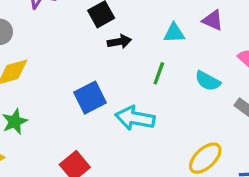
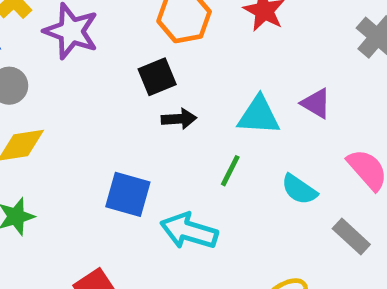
cyan triangle: (174, 33) -> (259, 115), size x1.4
blue square: (90, 98) -> (128, 194), turned 36

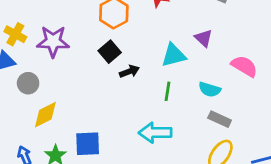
purple triangle: (316, 103) -> (204, 38), turned 30
blue square: (128, 194) -> (88, 144), moved
gray rectangle: (351, 237) -> (220, 119), moved

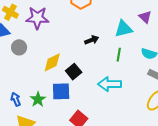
black square: (110, 52) -> (74, 72), moved
yellow diamond: (45, 115) -> (52, 62), moved

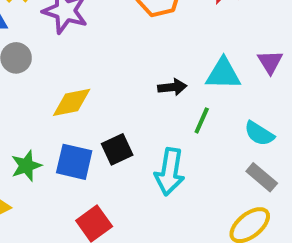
black arrow: (92, 40) -> (172, 87), moved
black square: (74, 72) -> (117, 149), moved
cyan arrow: (110, 84) -> (170, 172), turned -95

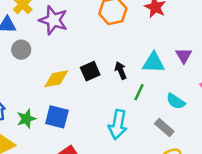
black arrow: (172, 87) -> (121, 70), turned -108
black square: (117, 149) -> (90, 71), moved
gray rectangle: (262, 177) -> (164, 127), moved

